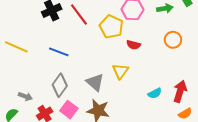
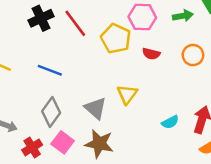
red semicircle: (134, 45) -> (151, 54), moved

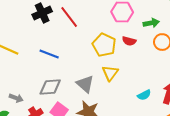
green arrow: (183, 16) -> (151, 23), moved
yellow pentagon: (116, 39) -> (104, 45), moved
gray diamond: (51, 112) -> (50, 87), turned 50

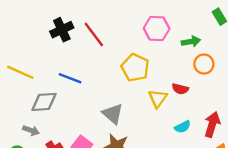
red semicircle: (129, 41) -> (180, 89), moved
yellow triangle: (110, 73) -> (158, 98), moved
gray diamond: (50, 87) -> (44, 102), moved

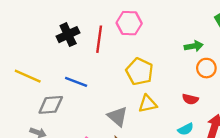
pink hexagon: (157, 28) -> (129, 23), moved
red line: (94, 34) -> (99, 39), turned 45
red semicircle: (180, 89) -> (190, 99), moved
yellow triangle: (158, 98) -> (148, 104), moved, turned 42

